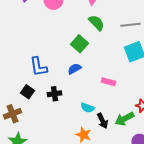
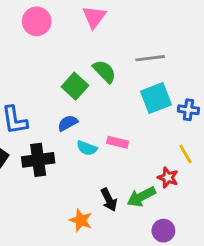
green semicircle: (96, 23) -> (104, 71), moved
black cross: (54, 94) -> (38, 160), size x1.5
cyan semicircle: (87, 108) -> (87, 148), moved

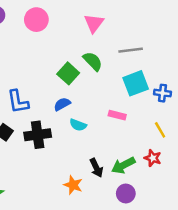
pink triangle: (94, 17) -> (94, 23), moved
pink rectangle: (118, 142) -> (117, 115), moved
red star: (168, 178) -> (153, 158), moved
purple circle: (163, 231) -> (126, 193), moved

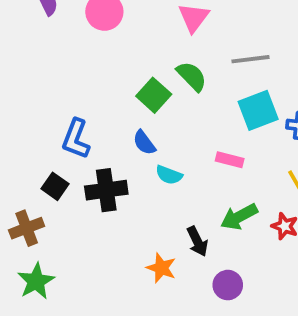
blue L-shape: (18, 102) -> (76, 139), turned 30
blue semicircle: (62, 104) -> (144, 143), turned -98
green arrow: (123, 165) -> (239, 217), moved
purple circle: (126, 193) -> (228, 285), moved

